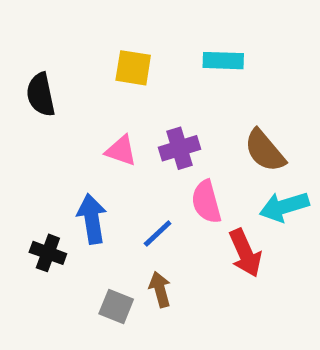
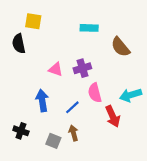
cyan rectangle: (223, 61) -> (89, 28), moved
yellow square: (133, 68) -> (33, 21), moved
brown semicircle: (265, 151) -> (120, 47), moved
black cross: (48, 253) -> (21, 131), moved

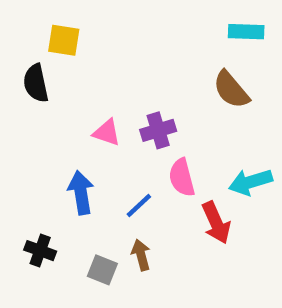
cyan rectangle: (89, 28) -> (246, 32), moved

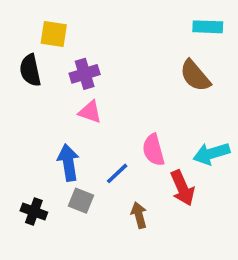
purple cross: (158, 130) -> (85, 74), moved
brown arrow: (141, 255) -> (139, 215), moved
gray square: (102, 270) -> (81, 201), moved

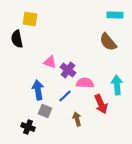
purple cross: (85, 74) -> (68, 70), moved, turned -35
pink semicircle: (153, 150) -> (85, 83), turned 108
cyan arrow: (211, 154) -> (117, 85), turned 102
black cross: (34, 212) -> (28, 127), moved

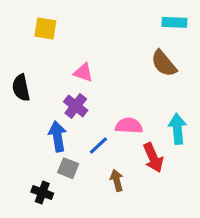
black semicircle: (17, 39) -> (21, 88), moved
pink triangle: (50, 62) -> (83, 73), moved
purple cross: (68, 70) -> (76, 106), moved

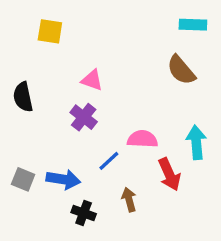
blue arrow: (57, 136) -> (63, 179), moved, turned 108
gray square: (68, 168) -> (23, 179), moved
black cross: (42, 193) -> (84, 213), moved

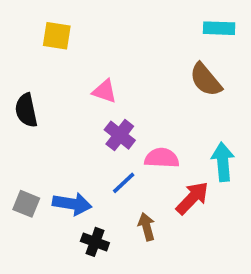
purple cross: (84, 117) -> (120, 135), moved
red arrow: (169, 174) -> (192, 198), turned -112

